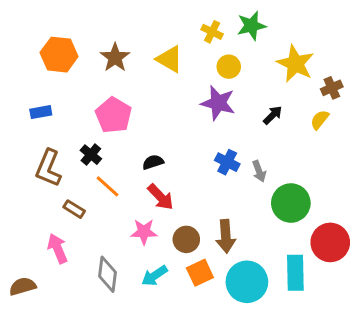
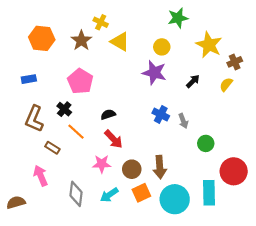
yellow cross: (212, 32) -> (101, 22), moved
green circle: (291, 203) -> (206, 143), size x0.6

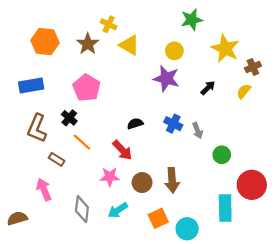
blue rectangle: (29, 79) -> (31, 85), size x1.5
black semicircle: (108, 114) -> (135, 124), moved
orange square: (141, 193) -> (158, 218), moved
cyan circle: (175, 199) -> (187, 229), moved, size x0.7

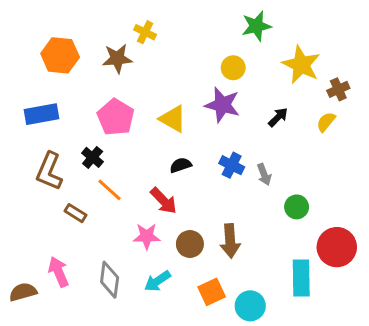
brown star: (88, 44) -> (117, 58), turned 30
yellow triangle: (129, 45) -> (173, 119), moved
pink arrow: (44, 189) -> (59, 272), moved

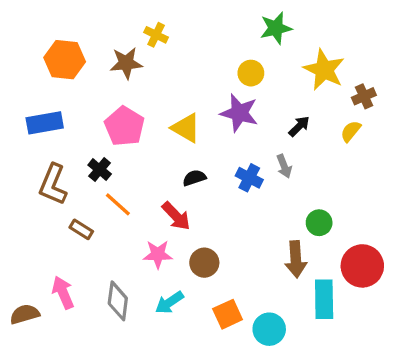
gray arrow: (264, 174) -> (284, 166), moved
brown arrow: (230, 241) -> (296, 259), moved

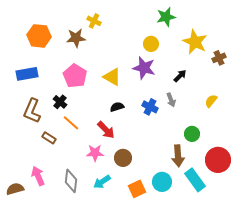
yellow semicircle: (351, 131) -> (211, 101), moved
cyan rectangle: (324, 299) -> (195, 180), turned -35
cyan circle: (269, 329) -> (162, 182), moved

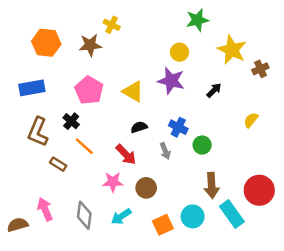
gray arrow: (171, 100) -> (165, 151), moved
green circle: (192, 134) -> (202, 145), moved

